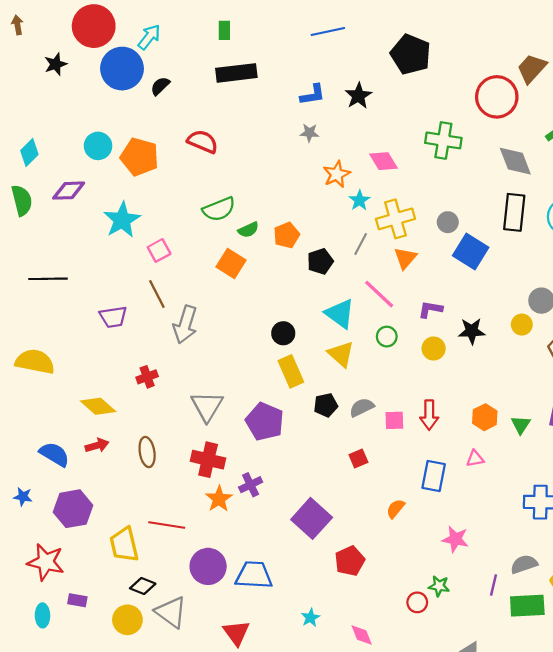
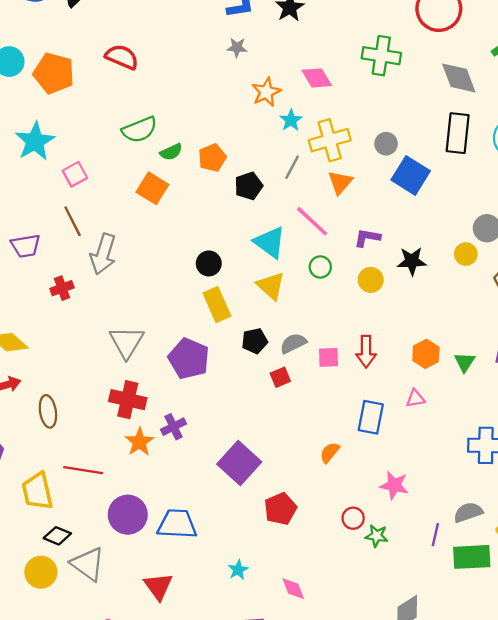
red cross: (147, 377) -> (62, 288), moved
brown ellipse: (147, 452) -> (48, 411), moved
red square: (358, 459) -> (280, 377), moved
red circle: (417, 602) -> (353, 518), moved

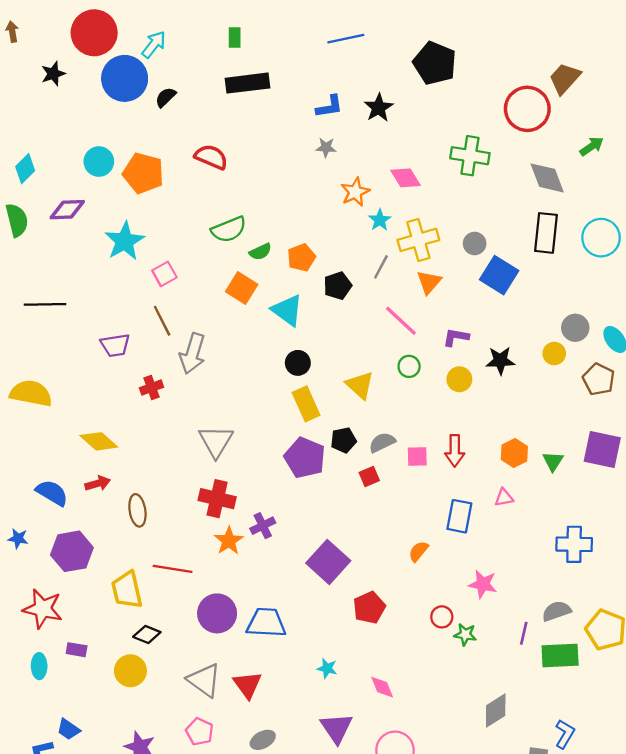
cyan triangle: (270, 242) -> (287, 310), moved
purple pentagon: (189, 359) -> (305, 458), moved
gray triangle: (88, 564) -> (204, 680), moved
cyan star: (238, 570) -> (327, 668), turned -30

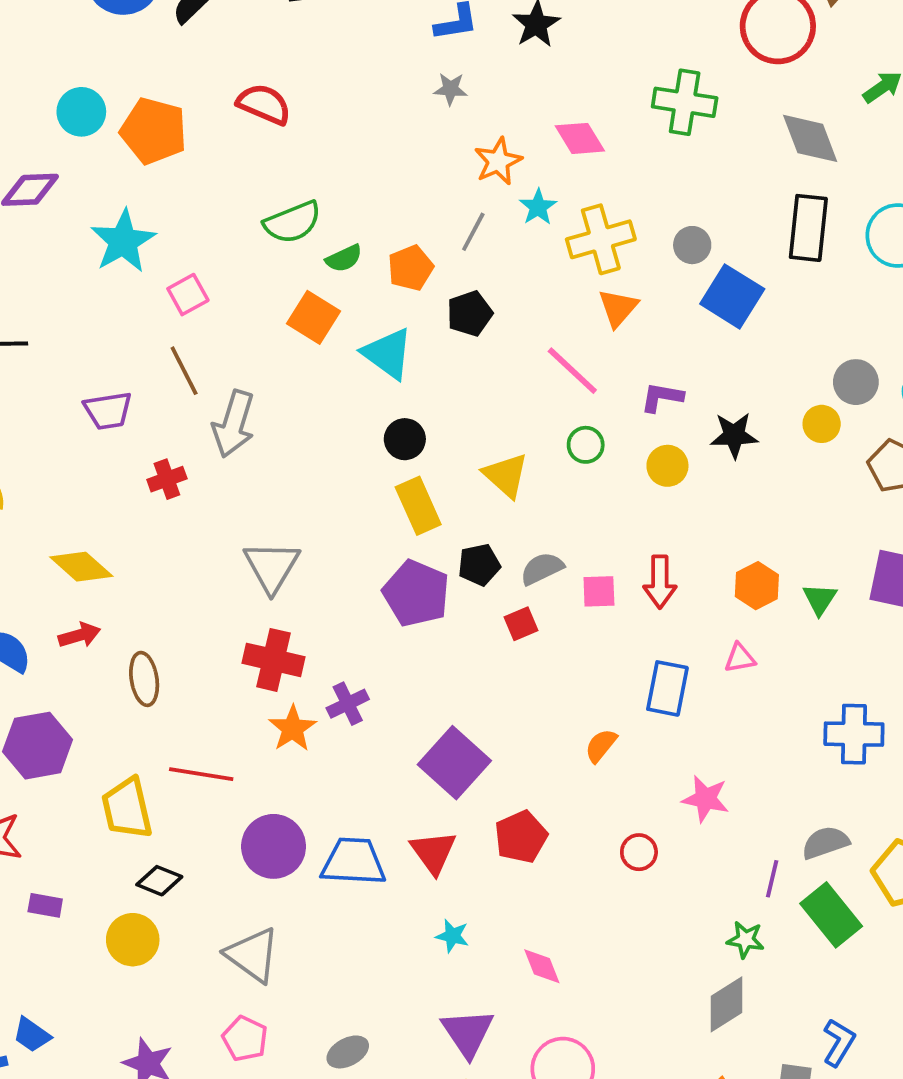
gray line: (381, 267) -> (473, 232), moved
green star: (465, 634) -> (745, 940), moved
green rectangle: (560, 656) -> (831, 915), turned 54
red triangle: (247, 685) -> (433, 852), moved

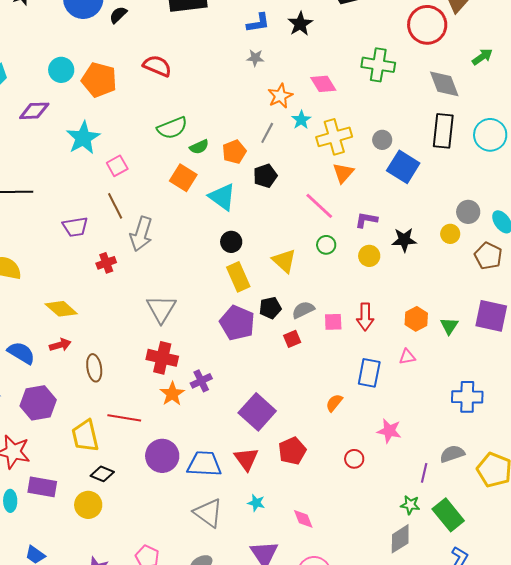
purple rectangle: (45, 905) -> (42, 487), size x1.6
green rectangle: (831, 915) -> (448, 515), moved
gray triangle: (253, 955) -> (208, 513), moved

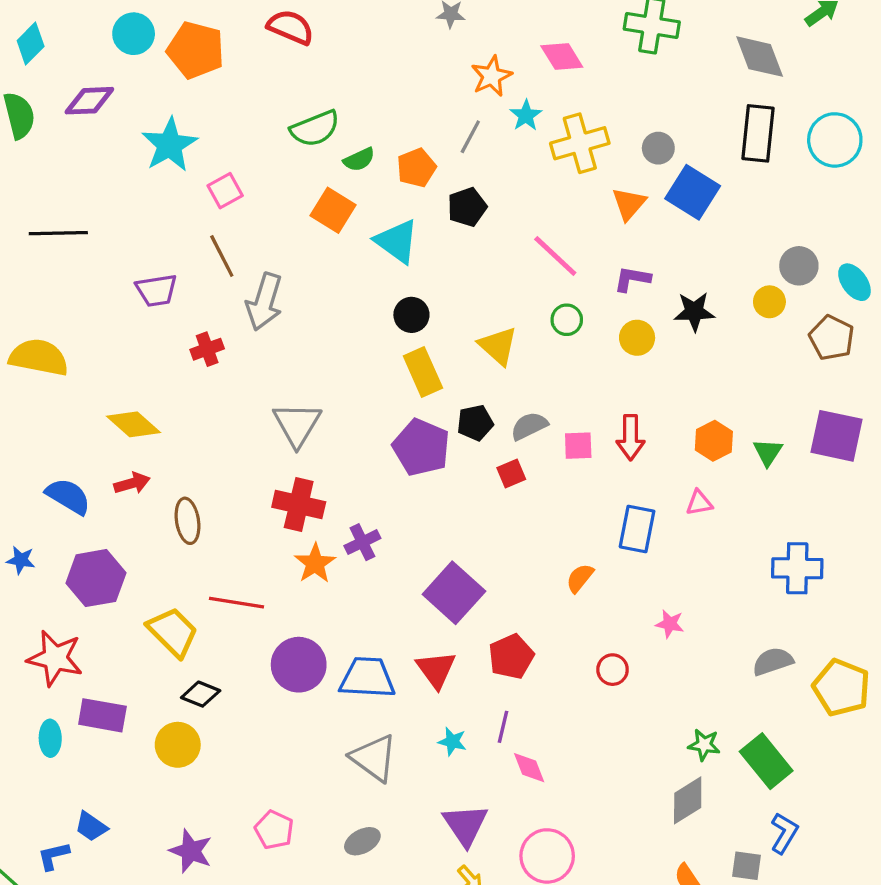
orange triangle: (343, 173) -> (629, 204), moved
pink star: (389, 431) -> (670, 624), size x0.7
yellow trapezoid: (85, 436) -> (173, 632), turned 148
purple line: (424, 473) -> (503, 727), moved

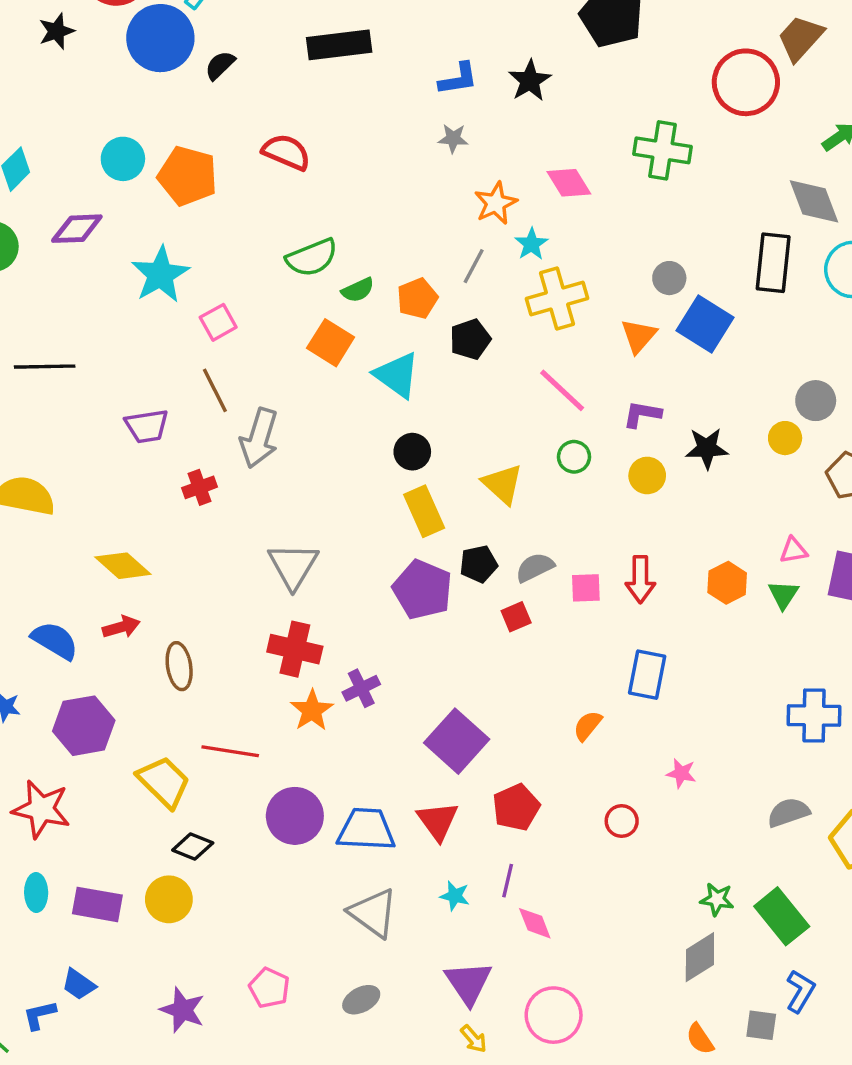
gray diamond: (760, 57) -> (814, 201), moved
yellow cross: (580, 143) -> (557, 298), moved
pink triangle: (699, 503) -> (794, 550), moved
purple rectangle: (102, 715) -> (97, 904), moved

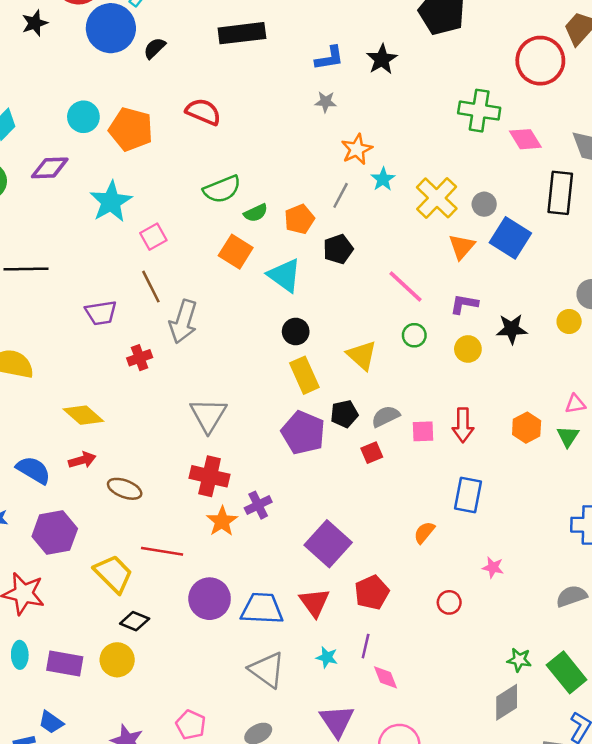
pink diamond: (569, 183) -> (525, 139), moved
yellow cross: (557, 298) -> (437, 198), moved, turned -30
brown ellipse: (179, 666) -> (125, 489), turned -60

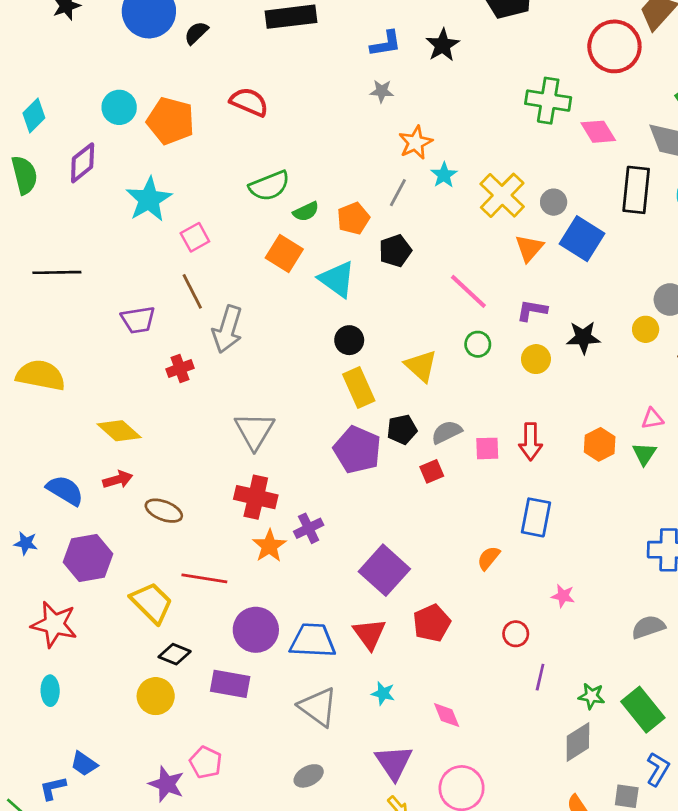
purple diamond: (50, 168) -> (83, 163), turned -36
purple line: (366, 646) -> (540, 677), moved
purple rectangle: (65, 664) -> (230, 684), moved
pink pentagon: (191, 725) -> (206, 762), moved

